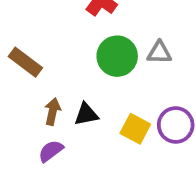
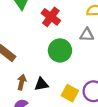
gray triangle: (159, 53) -> (87, 35), moved

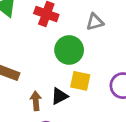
yellow square: (70, 93) -> (80, 81), moved

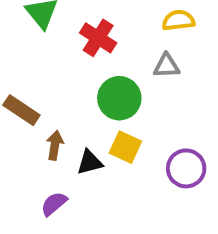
brown arrow: (36, 101) -> (55, 145), moved

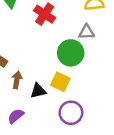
green circle: (119, 98) -> (71, 53), moved
purple circle: (186, 168) -> (71, 113), moved

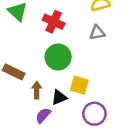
green circle: (71, 53) -> (58, 57), moved
purple semicircle: (16, 116) -> (43, 115), moved

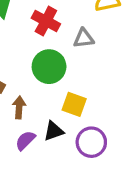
gray triangle: (97, 33) -> (84, 38), moved
black triangle: (59, 97) -> (54, 131), moved

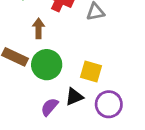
green circle: (49, 67) -> (47, 65), moved
brown arrow: (19, 107) -> (39, 28), moved

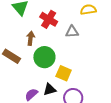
green circle: (47, 65) -> (44, 57), moved

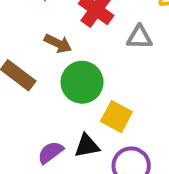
brown arrow: (31, 38) -> (58, 43), turned 104

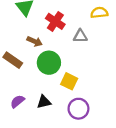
black triangle: (87, 146) -> (44, 102), moved
purple semicircle: (51, 152) -> (17, 101), moved

